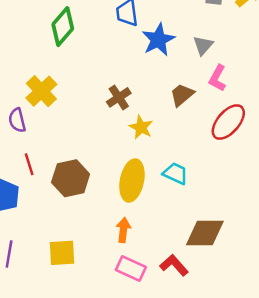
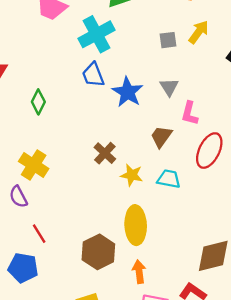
green diamond: (63, 27) -> (38, 102), size x0.7
cyan trapezoid: (175, 173) -> (169, 179), moved
brown hexagon: (71, 178) -> (98, 252), moved

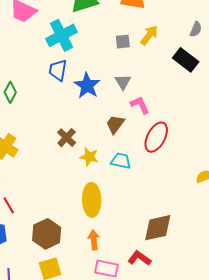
blue trapezoid: (93, 75) -> (58, 70), turned 30
pink L-shape: (190, 113) -> (140, 105), turned 140
brown hexagon: (98, 252) -> (47, 234), moved

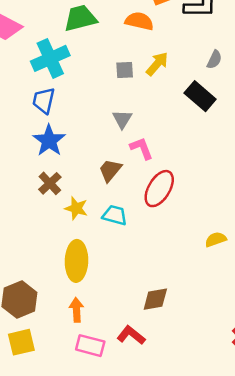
blue star: (87, 86) -> (49, 141), moved
brown diamond: (158, 228) -> (155, 299), size x0.7

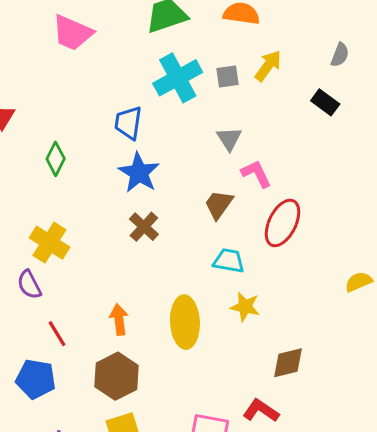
cyan cross: (50, 58) -> (178, 78), moved
black rectangle: (200, 96) -> (325, 102), size x0.7
yellow star: (76, 208) -> (245, 307), moved
orange arrow: (77, 310) -> (119, 320), moved

